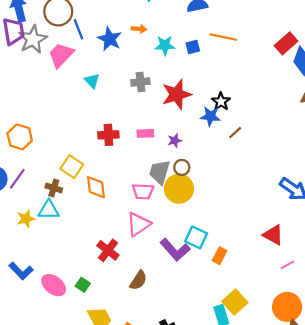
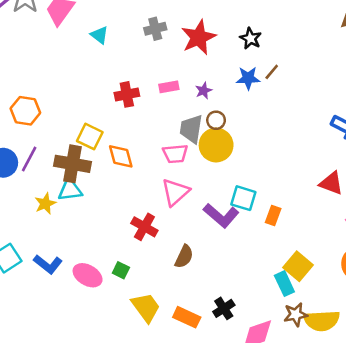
blue star: (210, 116) -> (248, 78), moved
brown cross: (54, 188) -> (72, 164), size x1.8

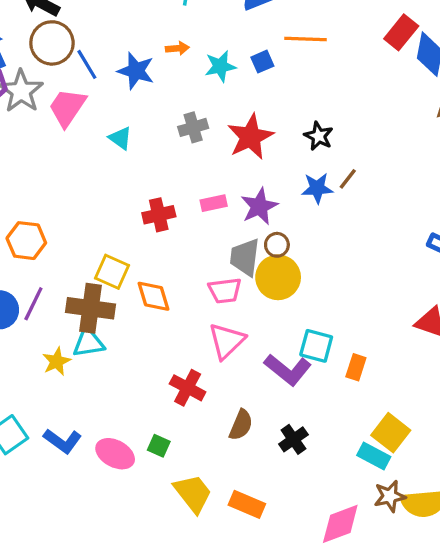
purple star: (204, 91) -> (259, 206), size x1.6
cyan rectangle: (284, 284) -> (374, 456), turned -35
black cross: (224, 308) -> (293, 439), moved

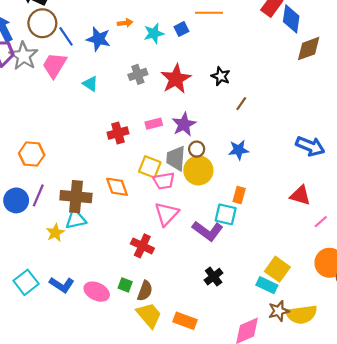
blue star: (317, 188) -> (239, 150), moved
yellow square: (112, 272) -> (150, 167), moved
orange rectangle: (356, 367) -> (239, 195), moved
brown semicircle: (241, 425) -> (145, 291), moved

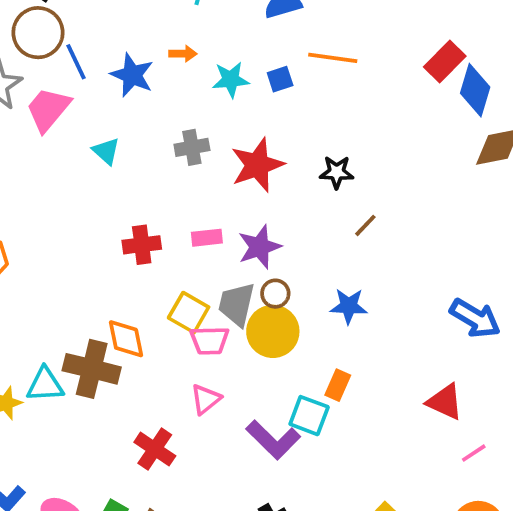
black star: (221, 76) -> (337, 172), turned -30
brown cross: (76, 197) -> (92, 369), moved
pink triangle: (167, 214) -> (206, 399), size x0.7

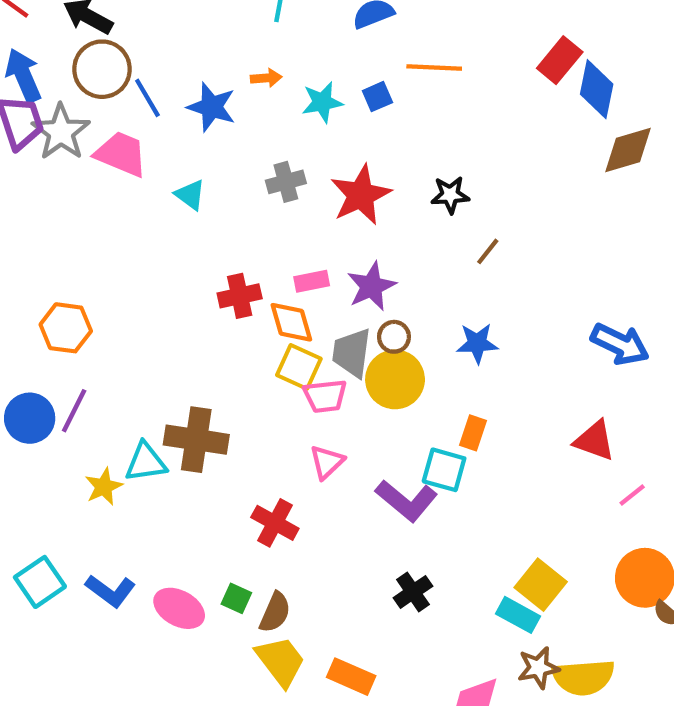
pink trapezoid: (48, 109) -> (121, 154), turned 78
orange diamond: (126, 339) -> (291, 322), moved

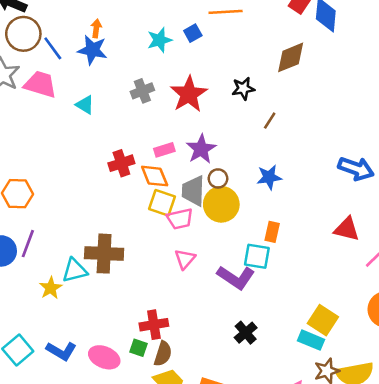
orange arrow: (266, 78) -> (96, 28), moved, turned -72
brown diamond: (628, 150) -> (291, 57), moved
red cross: (275, 523) -> (154, 325), moved, turned -32

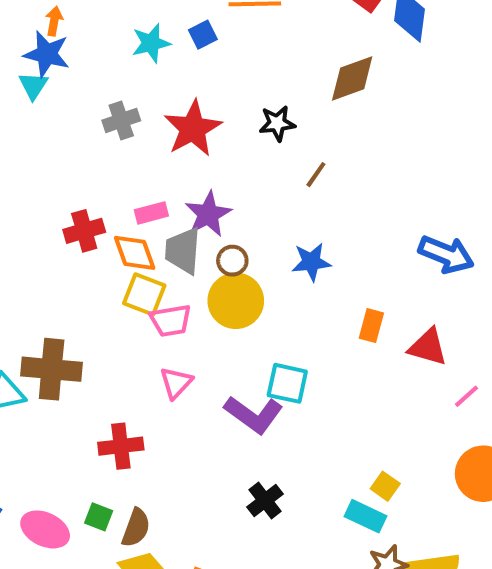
cyan triangle: (85, 105) -> (33, 86), moved, turned 30
gray trapezoid: (193, 191) -> (183, 251), moved
orange rectangle: (272, 232) -> (371, 326), moved
yellow square: (323, 320) -> (385, 486), size x0.6
red cross: (154, 325) -> (121, 446), moved

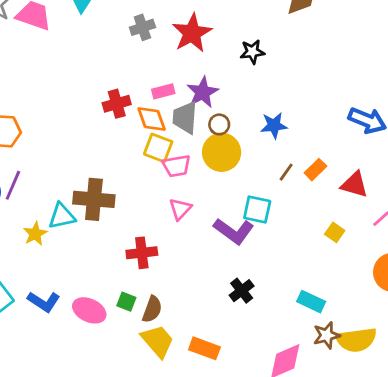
black star: (277, 123) -> (252, 52), moved
brown line: (316, 175) -> (286, 172), moved
orange rectangle: (371, 326) -> (315, 170), turned 30
yellow square: (385, 486) -> (335, 232), moved

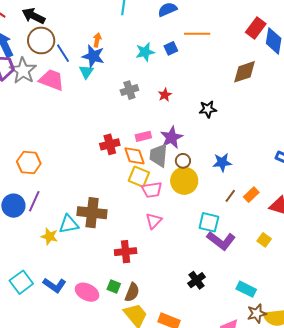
red star: (192, 33) -> (165, 95), size x0.5
purple L-shape: (234, 231) -> (221, 241), moved
yellow star: (35, 234) -> (49, 236), turned -30

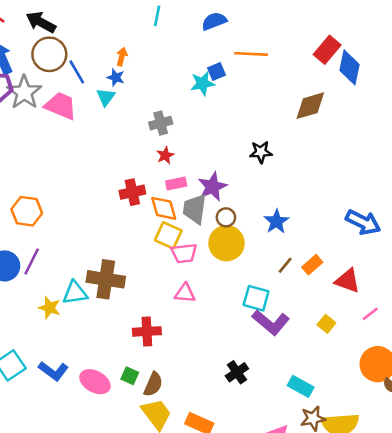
cyan star: (145, 52) -> (202, 83), moved
blue star: (93, 56) -> (116, 77), size x0.6
red star: (165, 95) -> (165, 155), moved
blue star: (222, 162) -> (276, 221), turned -30
pink triangle: (154, 221) -> (185, 293), turned 48

